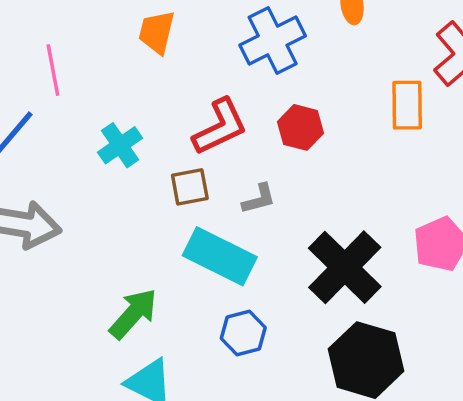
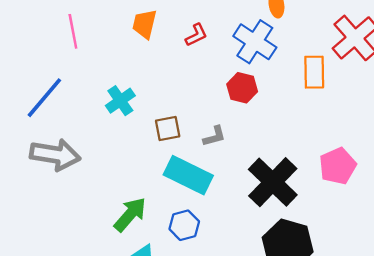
blue cross: (273, 41) -> (255, 42), moved, turned -30
pink line: (53, 70) -> (73, 31), moved
red L-shape: (220, 127) -> (196, 35), moved, size x0.6
blue hexagon: (243, 333) -> (184, 225), moved

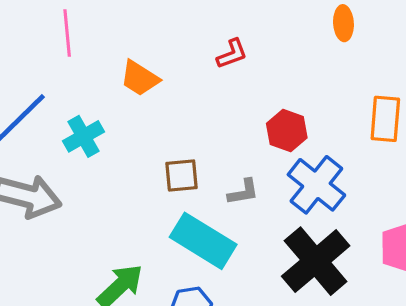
orange trapezoid: (144, 24) -> (140, 78), moved, turned -76
blue cross: (255, 42) -> (316, 185), moved
cyan cross: (120, 101) -> (84, 136), moved

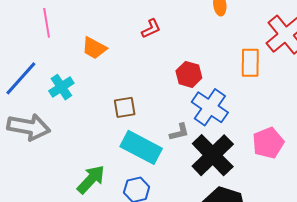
gray L-shape: (243, 192) -> (179, 132), moved

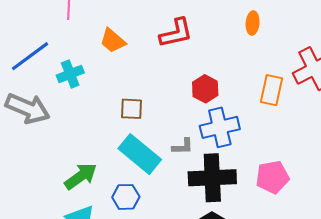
red L-shape: (151, 29) -> (176, 33), size x1.6
blue cross: (210, 107) -> (220, 127), turned 30
black cross: (213, 155) -> (212, 178), turned 30

